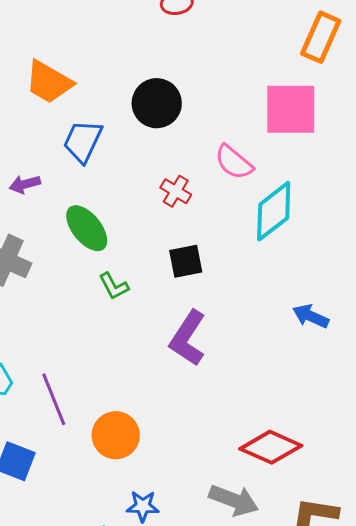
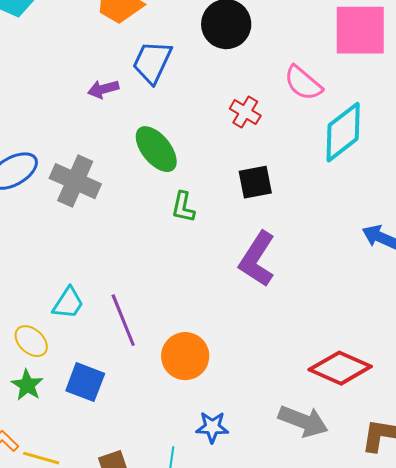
purple arrow: (25, 184) -> (103, 89), moved
green L-shape: (114, 286) -> (183, 207), turned 40

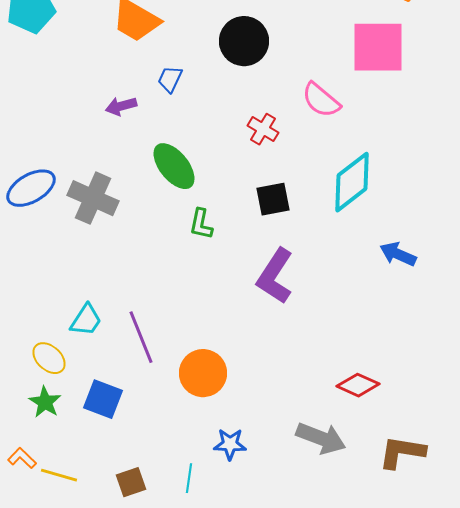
blue trapezoid: (152, 62) -> (170, 79), size x0.6
cyan diamond: (343, 132) -> (352, 182), moved
red diamond: (340, 368) -> (358, 385), size x0.7

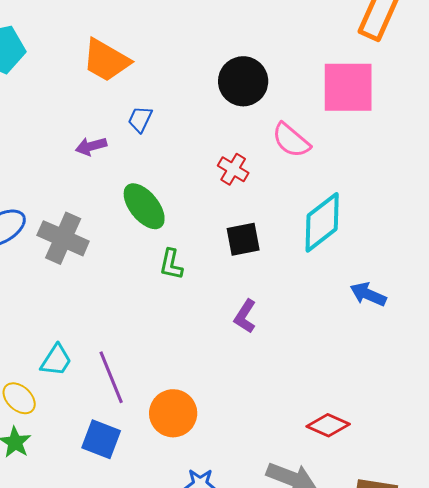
black circle: (244, 41) -> (243, 81), moved
purple L-shape: (275, 276) -> (245, 316), size x0.6
blue square: (103, 399) -> (101, 439), moved

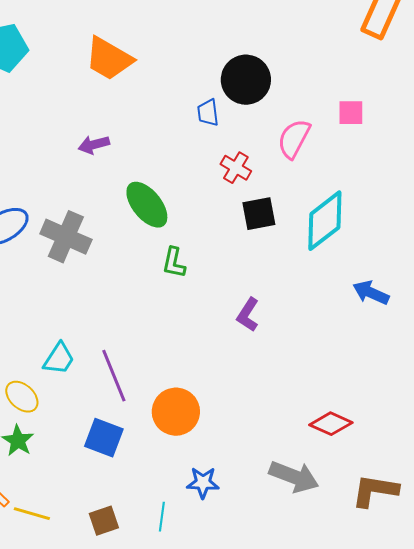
pink square: (348, 87) -> (351, 113), moved, size x0.5
blue trapezoid: (140, 119) -> (208, 113), moved, turned -32
pink semicircle: (291, 140) -> (294, 139), turned 78
black square: (243, 239) -> (259, 214), moved

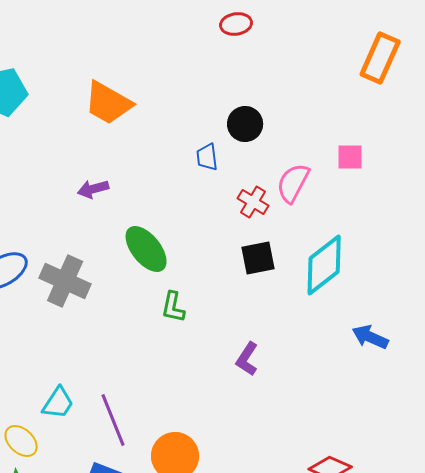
black circle: (246, 80) -> (245, 124), size x0.7
red cross: (236, 168) -> (253, 202), moved

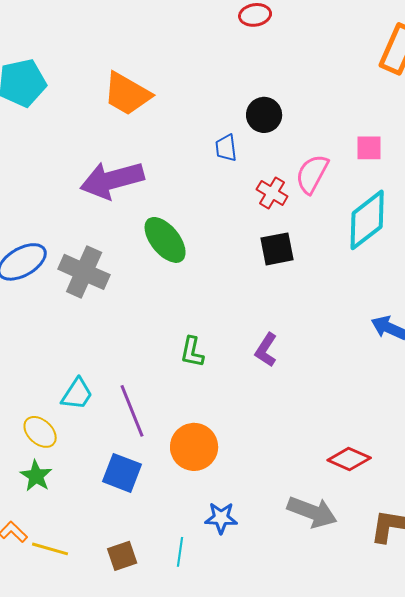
purple arrow: (93, 189) -> (112, 180), size x2.0
cyan diamond: (324, 265) -> (367, 220), moved
green L-shape: (173, 307) -> (192, 352), moved

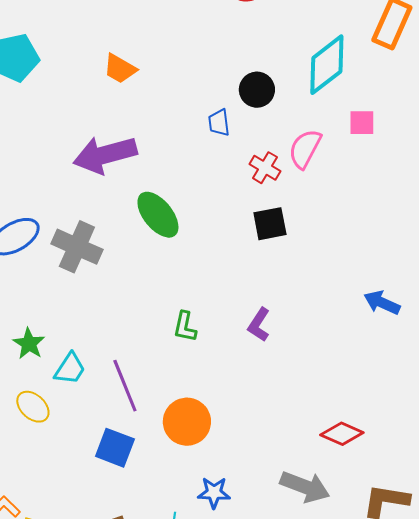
orange trapezoid: (127, 94) -> (120, 69), size x0.7
cyan diamond: (367, 220) -> (327, 65), moved
green star: (36, 476) -> (29, 344), moved

